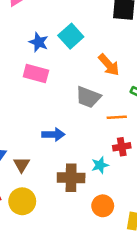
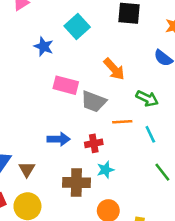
cyan square: (71, 36) -> (77, 27), moved
pink rectangle: (36, 74) -> (66, 85), moved
red cross: (122, 147) -> (94, 143), moved

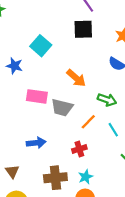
orange line: (122, 122) -> (88, 122), turned -35
red cross: (94, 143) -> (79, 149), moved
cyan star: (105, 170) -> (86, 177), moved

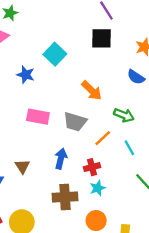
pink rectangle: (37, 96) -> (38, 117), moved
blue arrow: (36, 143) -> (61, 159), moved, turned -72
brown triangle: (12, 171) -> (22, 166), moved
cyan star: (86, 177) -> (98, 188), moved

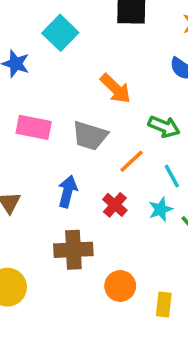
red cross: (92, 167) -> (115, 205), turned -35
cyan star: (98, 188) -> (161, 209), moved

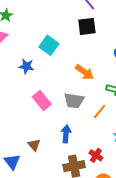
pink rectangle: (34, 127) -> (42, 101), turned 48
red cross: (115, 205) -> (96, 155), moved

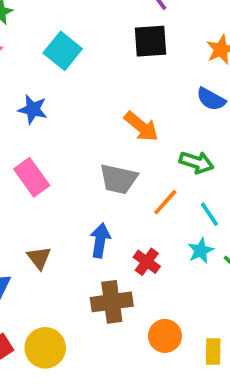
cyan square: (49, 45) -> (63, 51), moved
pink rectangle: (42, 101) -> (32, 177), moved
red cross: (96, 155) -> (147, 262), moved

